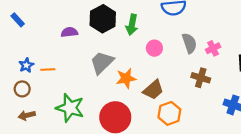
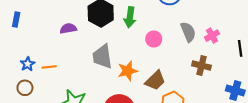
blue rectangle: (18, 20) -> (16, 20), turned 56
gray trapezoid: (102, 63) -> (102, 57), turned -50

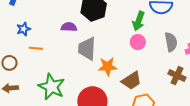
green arrow: (130, 17) -> (139, 21), moved
purple semicircle: (68, 28) -> (69, 27), moved
blue star: (28, 64) -> (24, 29), moved

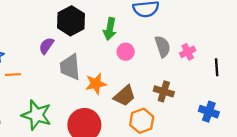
green arrow: (139, 21) -> (110, 29), moved
purple semicircle: (69, 27) -> (46, 46), turned -49
brown cross: (177, 76) -> (164, 91), moved

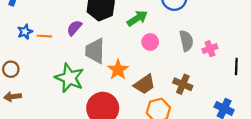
green arrow: (110, 29) -> (137, 18), turned -140
orange line: (13, 75) -> (44, 36), moved
orange star: (96, 84) -> (118, 70), turned -30
green star: (37, 115) -> (69, 78), moved

